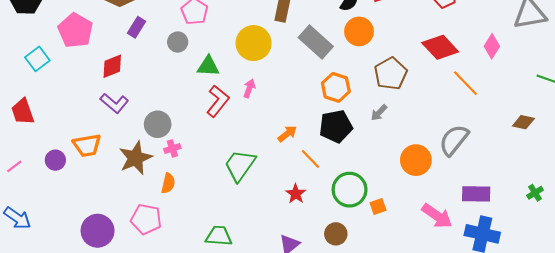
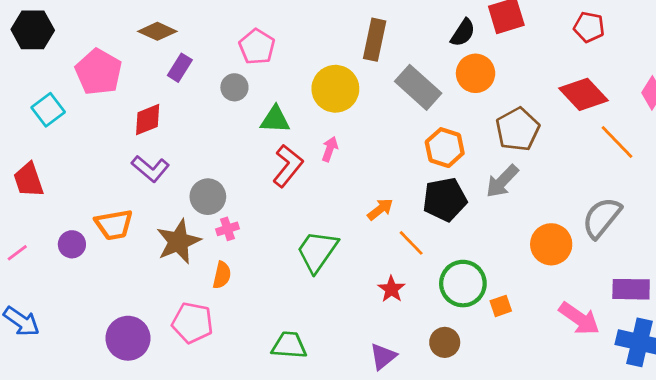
gray arrow: (379, 113) -> (502, 181), size x1.5

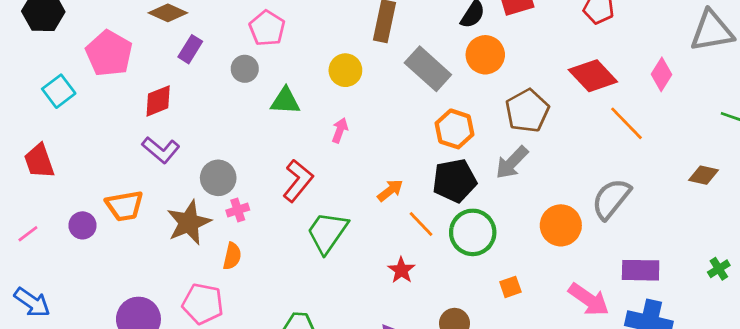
yellow circle: (335, 89) -> (345, 70), size x0.7
red L-shape: (288, 166) -> (298, 181), moved
green circle: (463, 284) -> (473, 232), moved

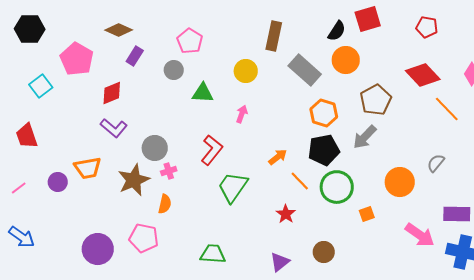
gray semicircle: (611, 199) -> (436, 163), size x0.6
orange square: (510, 287) -> (367, 214), moved

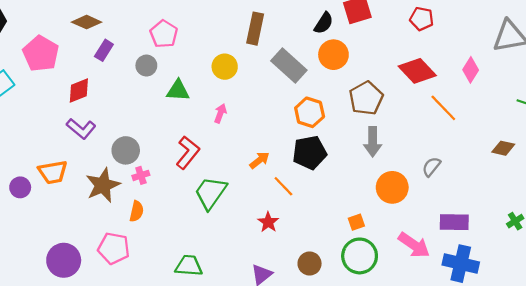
gray arrow: (365, 137) -> (373, 142), moved, turned -44
green circle: (337, 187) -> (360, 256), moved

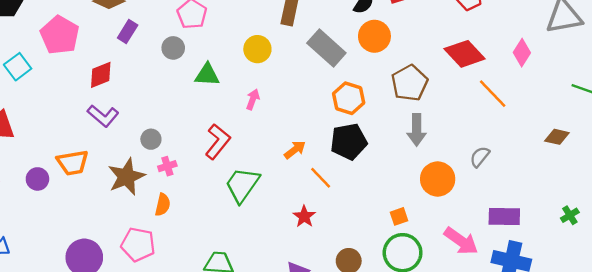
gray circle: (126, 150) -> (151, 139), size x0.7

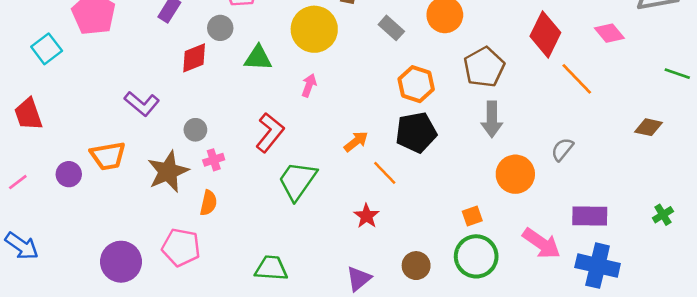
gray rectangle: (326, 48) -> (391, 28), size x0.6
yellow circle: (257, 49) -> (314, 29), size x1.5
pink diamond: (522, 53) -> (609, 33), turned -72
red diamond: (465, 54) -> (545, 34), turned 69
red diamond: (101, 75) -> (194, 58), moved

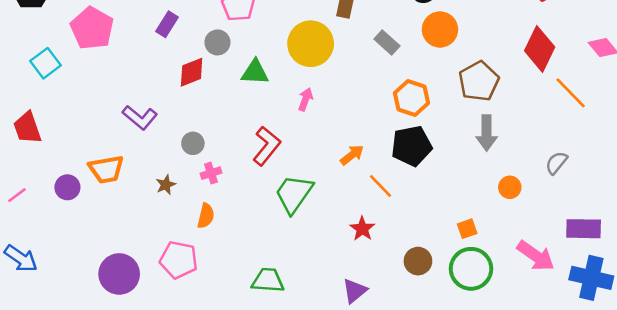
brown star: (168, 172) -> (166, 185), size x0.5
orange circle: (515, 174) -> (510, 187), size x0.6
brown circle: (416, 266) -> (418, 261), moved

